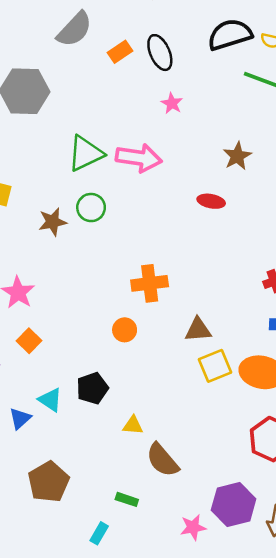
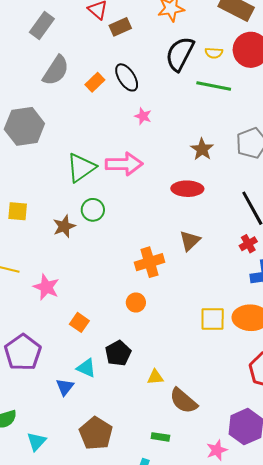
black semicircle: (230, 35) -> (180, 54), turned -36
red ellipse: (211, 201) -> (187, 189), size x1.4
brown triangle: (198, 330) -> (190, 241), moved, turned -30
orange square: (29, 341) -> (79, 322), moved
yellow square: (215, 366) -> (213, 319), turned 32

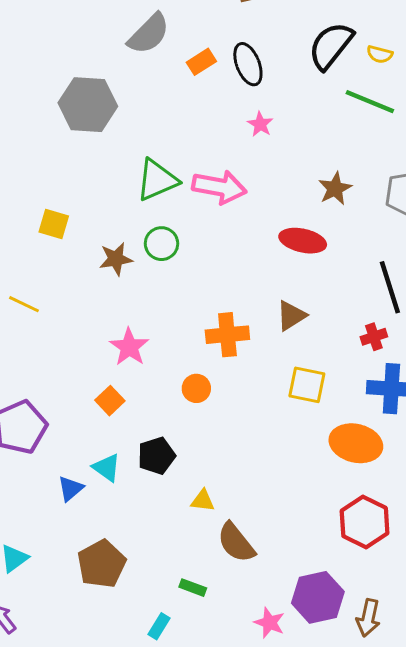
pink star: (46, 287) -> (129, 347), moved
yellow square: (213, 319) -> (307, 385), moved
pink star: (217, 450) -> (269, 623), turned 30

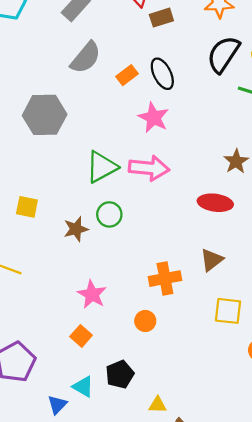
pink star: (260, 124) -> (154, 118), moved, size x1.6

